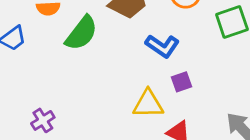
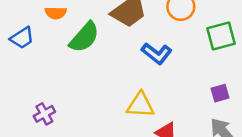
purple square: (182, 82) -> (220, 93), moved

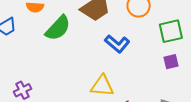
purple square: (220, 93) -> (171, 62), moved

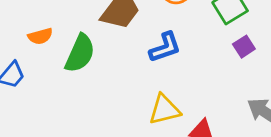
blue L-shape: (117, 44) -> (165, 47), turned -40

